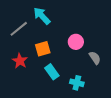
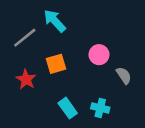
cyan rectangle: (52, 72) -> (68, 108), moved

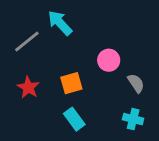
orange square: (56, 64) -> (71, 83), moved
cyan cross: (100, 108) -> (133, 119), moved

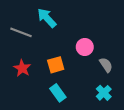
gray line: (27, 42) -> (21, 32), turned 60
cyan cross: (133, 119) -> (104, 93), turned 32

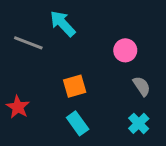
pink circle: (85, 47) -> (125, 50), moved
red star: (22, 68) -> (18, 107), moved

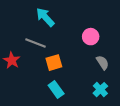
gray line: (28, 43) -> (36, 43), moved
red star: (18, 107) -> (12, 60), moved

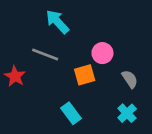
pink circle: (91, 37) -> (102, 53), moved
orange square: (54, 63) -> (85, 75), moved

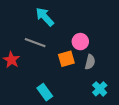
gray semicircle: (130, 79) -> (90, 62), moved, turned 48
cyan rectangle: (71, 113) -> (45, 92), moved

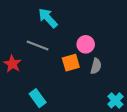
cyan cross: (100, 89) -> (115, 100), moved
cyan rectangle: (45, 92) -> (38, 98), moved

